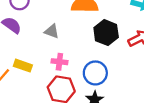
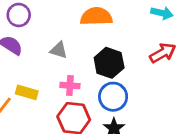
black hexagon: (106, 33) -> (109, 63), moved

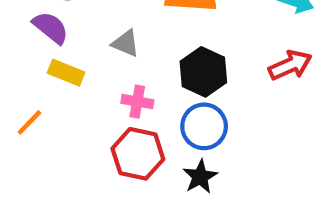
yellow rectangle: (27, 92) -> (66, 73), moved

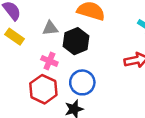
gray triangle: (126, 43) -> (50, 28), turned -42
black hexagon: (203, 72) -> (76, 41), moved

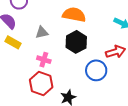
black hexagon: (76, 41) -> (76, 42), moved
blue circle: (82, 82) -> (96, 70), moved

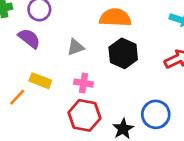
yellow rectangle: (13, 42) -> (40, 81), moved
blue circle: (96, 70) -> (156, 114), moved

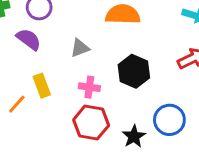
black hexagon: (123, 53) -> (134, 71), moved
yellow rectangle: (40, 81) -> (42, 86), turned 50

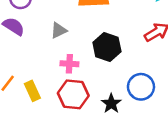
yellow rectangle: (42, 86) -> (32, 91), moved

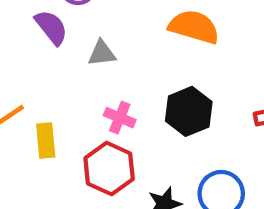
gray triangle: (59, 30) -> (102, 53), moved

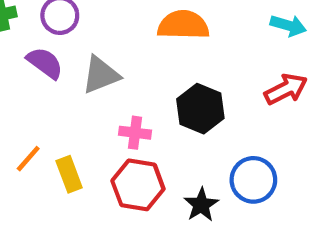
gray triangle: (102, 53) -> (101, 75), size x1.4

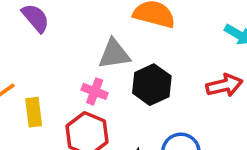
gray triangle: (101, 75) -> (114, 54), moved

